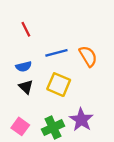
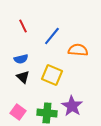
blue line: (56, 53) -> (52, 36), moved, turned -36
orange semicircle: (88, 56) -> (78, 50), turned -54
green cross: (53, 128) -> (47, 113), turned 30

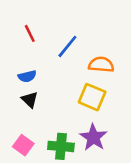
yellow square: (52, 75) -> (92, 97), moved

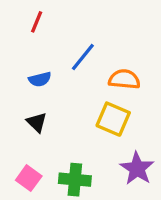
red line: (30, 33) -> (37, 22), moved, turned 48
blue semicircle: (27, 76) -> (40, 79), moved
purple star: (93, 137) -> (137, 169), moved

